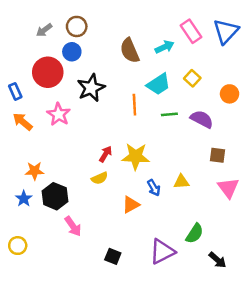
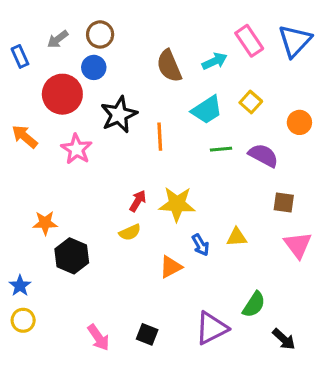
blue rectangle: (15, 91) -> (20, 56), moved
orange line: (134, 105) -> (160, 137), moved
orange arrow: (22, 122) -> (25, 137), moved
blue star: (24, 199) -> (20, 286), moved
pink arrow: (73, 226) -> (98, 338), moved

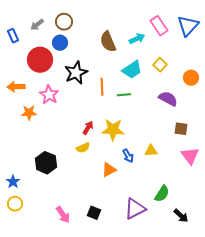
orange arrow: (25, 137) -> (16, 87), turned -42
green line: (221, 149) -> (124, 95), moved
orange star: (45, 223) -> (29, 113), moved

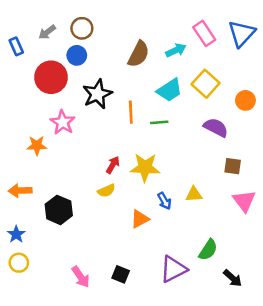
brown semicircle: (108, 42) -> (139, 54), turned -130
yellow square: (160, 65) -> (206, 84), size x1.5
orange arrow: (16, 87) -> (20, 191), moved

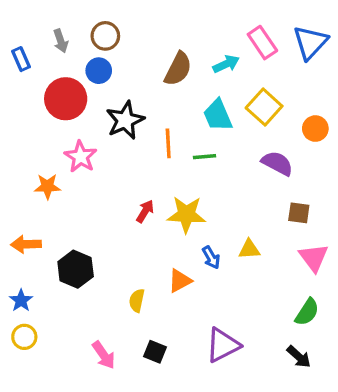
gray arrow: (47, 32) -> (61, 41), turned -72
cyan trapezoid: (169, 90) -> (218, 115), turned 100
yellow semicircle: (106, 191) -> (137, 300), moved, turned 126
green semicircle: (208, 250) -> (307, 312), moved

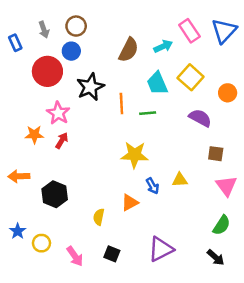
red arrow: (145, 211) -> (62, 141), moved
blue star: (21, 300) -> (18, 231), moved
yellow circle: (24, 337) -> (41, 243), moved

